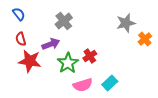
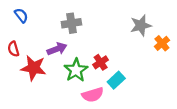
gray cross: (64, 21) -> (71, 23), turned 30
red semicircle: (21, 39) -> (13, 49), moved
cyan rectangle: (110, 83) -> (116, 80), moved

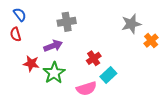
red semicircle: (13, 49) -> (16, 34), moved
red star: (34, 68) -> (31, 64), size x0.7
green star: (76, 70) -> (54, 73), moved

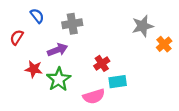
blue semicircle: (20, 15) -> (37, 16), moved
red semicircle: (16, 34) -> (17, 37), turned 48
cyan rectangle: (108, 75) -> (118, 82), turned 35

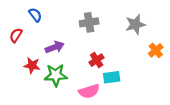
gray cross: (72, 24) -> (89, 22), moved
orange cross: (164, 44) -> (156, 50), moved
green star: (59, 79) -> (56, 75), turned 30

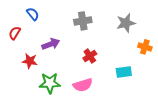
orange cross: (156, 50) -> (145, 47), turned -32
green star: (56, 75) -> (50, 83), moved
cyan rectangle: (112, 77) -> (124, 72), moved

